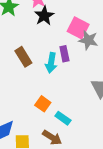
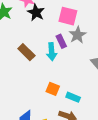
gray star: (88, 40) -> (78, 35), moved, turned -30

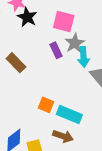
cyan arrow: (52, 52) -> (84, 57), moved
cyan rectangle: (73, 97) -> (69, 114), size x1.5

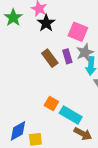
brown rectangle: (16, 63) -> (50, 58), moved
brown arrow: (63, 136) -> (83, 134), moved

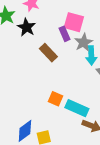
black star: (46, 23) -> (26, 27), moved
purple rectangle: (67, 56) -> (64, 34), moved

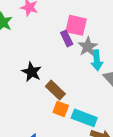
black star: (26, 27) -> (32, 72), moved
brown rectangle: (48, 53) -> (55, 90), moved

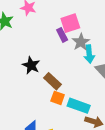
pink square: (76, 25) -> (70, 23), turned -30

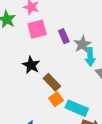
pink square: (70, 23) -> (37, 29), moved
orange square: (58, 98) -> (56, 99), turned 32

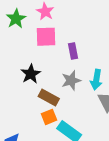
gray star: (82, 44) -> (71, 80), moved
brown rectangle: (52, 82) -> (49, 97), turned -30

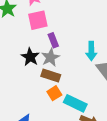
purple rectangle: (73, 51) -> (53, 40), moved
gray star: (71, 80) -> (50, 57), moved

